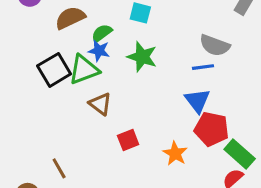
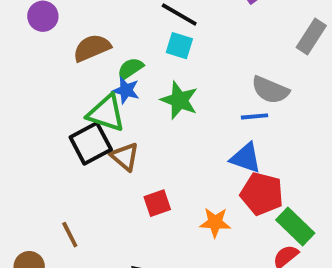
black square: (54, 70) -> (91, 143), moved
green triangle: (84, 70) -> (106, 113), turned 36
blue triangle: (197, 101) -> (246, 158), turned -36
orange star: (175, 154) -> (215, 222), turned -30

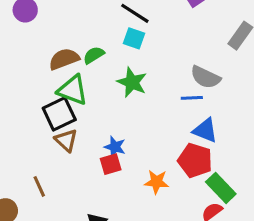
brown semicircle: (92, 48) -> (64, 59), moved
blue star: (126, 90) -> (115, 147), moved
brown triangle: (125, 157) -> (66, 140), moved
blue triangle: (246, 158) -> (205, 130), moved

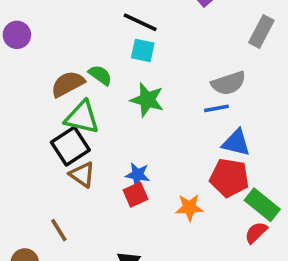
green semicircle: (94, 55) -> (100, 75), turned 75
gray semicircle: (205, 77) -> (228, 83), turned -36

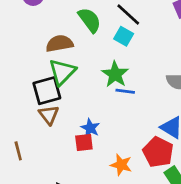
green semicircle: (100, 75) -> (90, 20), moved, size x1.4
blue line: (216, 108) -> (125, 91), moved
green triangle: (82, 117) -> (62, 72), turned 44

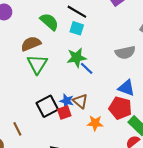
green star: (115, 74) -> (77, 58), turned -30
black square: (47, 91) -> (47, 106), moved
blue line: (125, 91) -> (87, 68), turned 48
brown triangle: (49, 115) -> (80, 101), moved

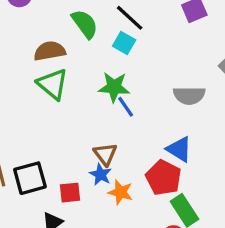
green triangle: (37, 64) -> (53, 84), turned -35
blue star: (67, 101) -> (100, 174), moved
black square: (47, 106) -> (30, 178), moved
red square: (64, 112) -> (70, 193), moved

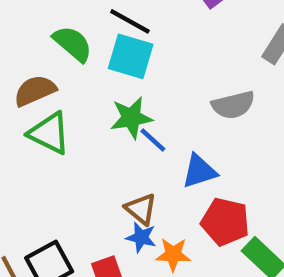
cyan square: (124, 43) -> (131, 56), size x1.5
blue triangle: (179, 149) -> (199, 171), moved, turned -36

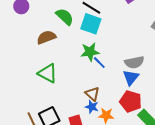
gray semicircle: (233, 105) -> (134, 62), moved
green triangle: (49, 133) -> (48, 73), moved
blue triangle: (199, 171) -> (131, 77), moved, turned -36

